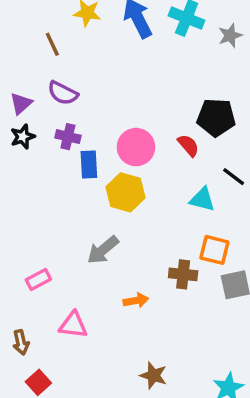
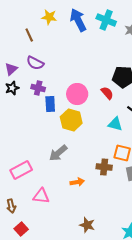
pink rectangle: (38, 280) -> (21, 170), size x1.5

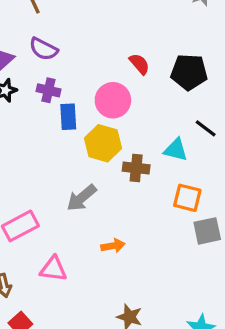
red semicircle: (107, 93) -> (139, 64), moved
brown cross: (104, 167) -> (136, 168), moved

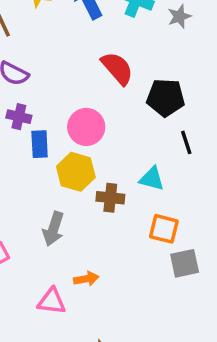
red semicircle: (139, 64) -> (117, 68), moved, size x1.5
black line: (206, 128) -> (186, 142), moved, turned 35
gray arrow: (82, 198) -> (53, 229), turned -32
pink triangle: (53, 269) -> (52, 301), moved

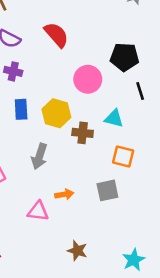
red semicircle: (117, 68) -> (56, 35), moved
pink circle: (86, 127) -> (88, 79), moved
blue rectangle: (40, 144) -> (21, 109), moved
gray square: (185, 263) -> (107, 190), moved

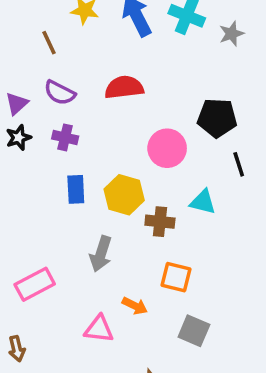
red semicircle: (56, 35) -> (124, 87), turned -56
orange square: (123, 156) -> (176, 277), moved
gray square: (107, 190) -> (194, 331), moved, turned 35
orange arrow: (64, 194) -> (135, 306), turned 36

